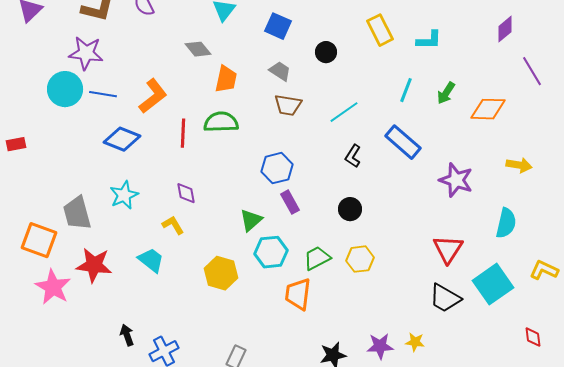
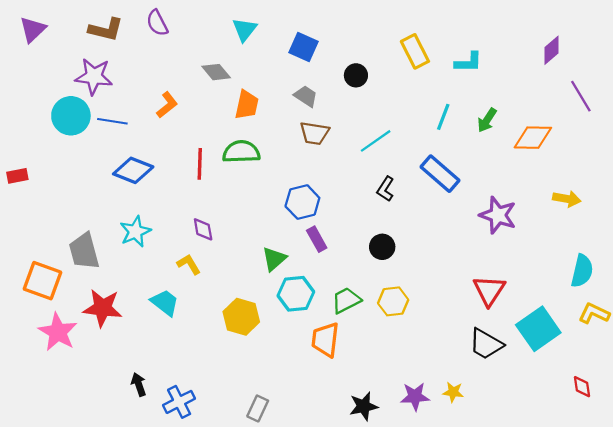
orange L-shape: (153, 96) -> (167, 105), moved, size x0.7
cyan semicircle: (506, 223) -> (582, 271), moved

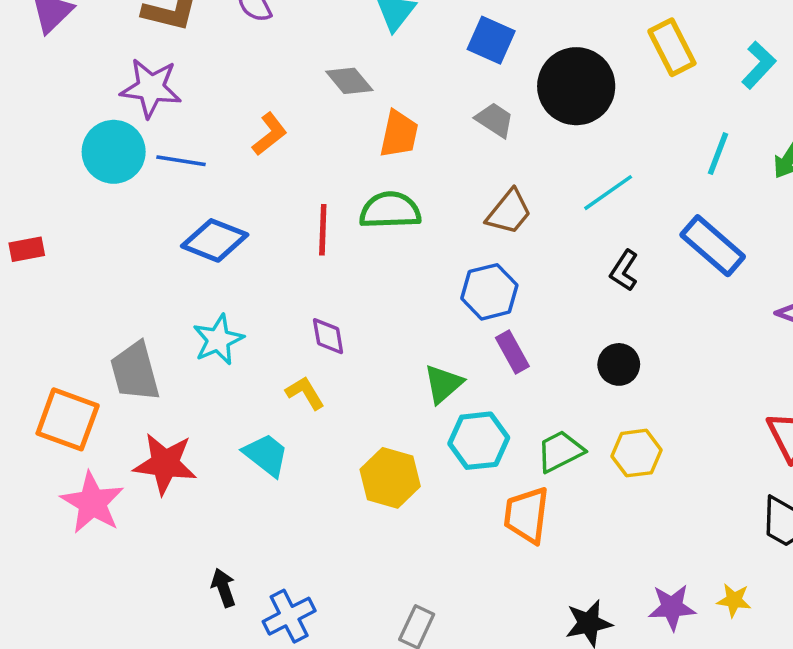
cyan L-shape: (468, 62) -> (759, 65), turned -48
black circle: (356, 75) -> (576, 86), size x2.0
brown trapezoid: (314, 133) -> (509, 212), moved, turned -60

